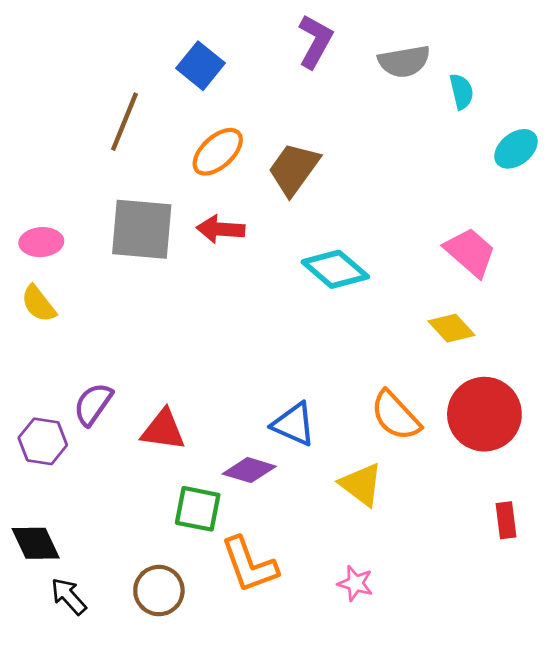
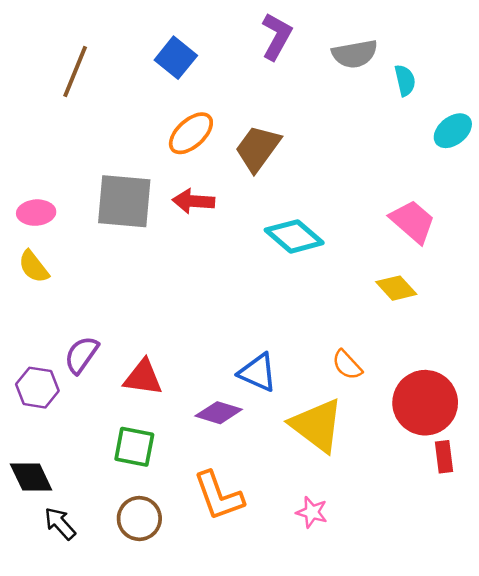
brown line: (125, 122) -> (75, 72), moved
red circle: (484, 414) -> (425, 403), moved
orange semicircle: (396, 416) -> (347, 365), size x0.7
yellow triangle: (361, 484) -> (317, 425), size x1.4
green square: (198, 509) -> (134, 447), moved

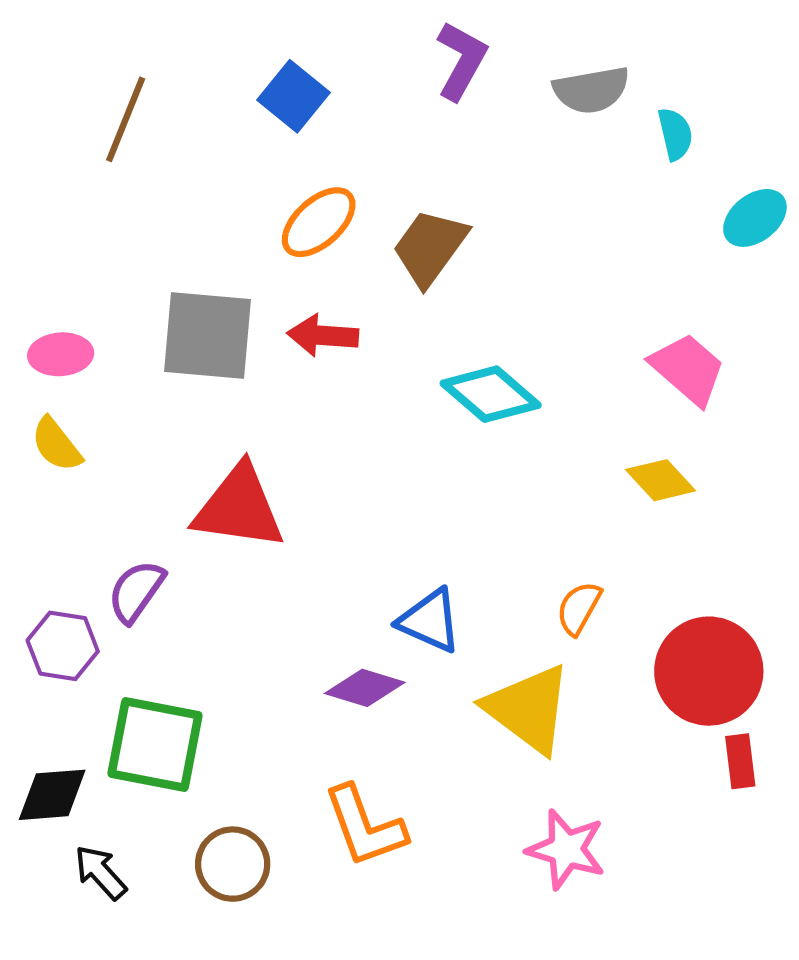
orange semicircle: (347, 365) -> (579, 608), turned 72
red triangle: (143, 377) -> (239, 507), moved, size x1.4
green square: (134, 447) -> (155, 744), moved, size x1.4
black diamond: (31, 477) -> (52, 795), turned -69
pink star: (312, 512) -> (566, 849), moved, size x1.5

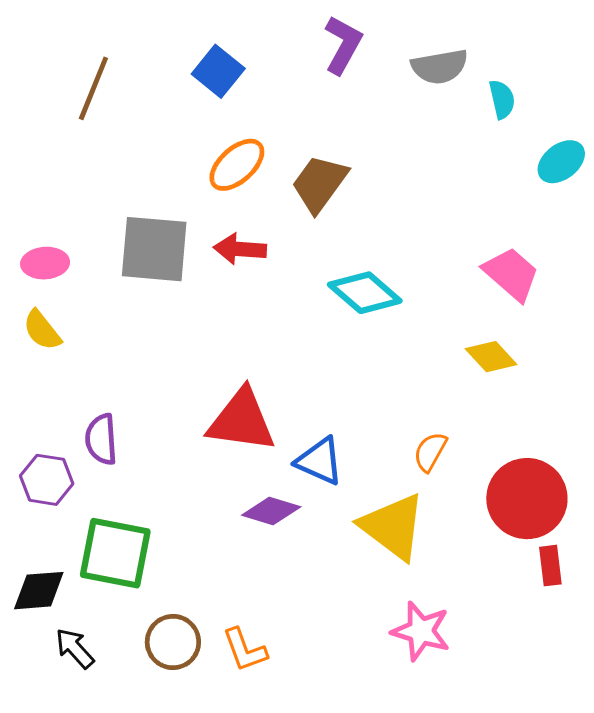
red triangle: (239, 507) -> (242, 421), moved
purple semicircle: (136, 591) -> (101, 439), turned -39
orange L-shape: (365, 826) -> (245, 650), moved, size x0.7

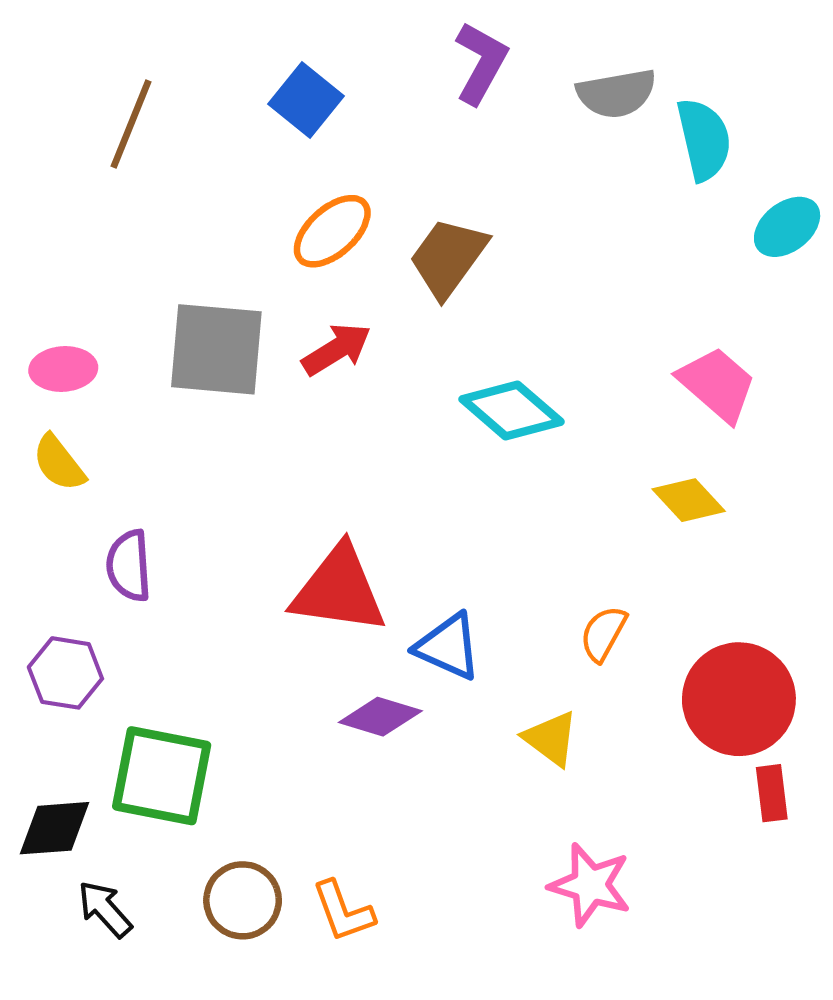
cyan semicircle: (502, 99) -> (704, 139), size x1.5
red arrow: (240, 249) -> (337, 349), turned 144
purple semicircle: (101, 439) -> (129, 566), moved
yellow triangle: (393, 527) -> (551, 739), size x0.6

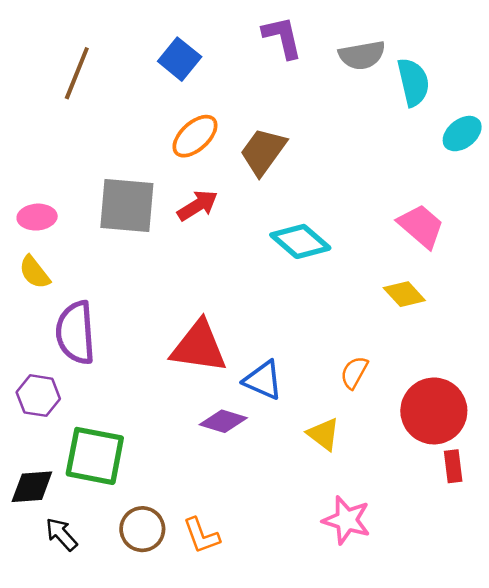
purple L-shape: (481, 63) -> (282, 37), turned -42
purple semicircle: (129, 566) -> (76, 333), size x1.5

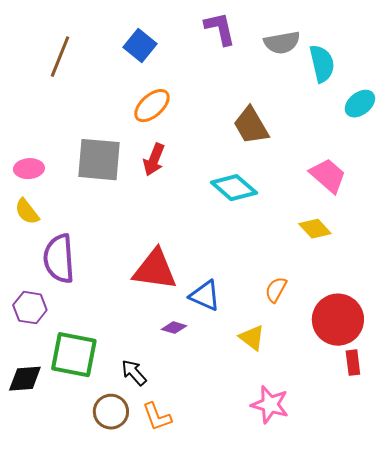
brown trapezoid: (263, 152) -> (251, 126), moved, turned -66
red arrow: (198, 205) -> (154, 160), turned 144
purple diamond: (223, 421) -> (174, 328), size x0.7
black arrow: (61, 534) -> (134, 373), moved

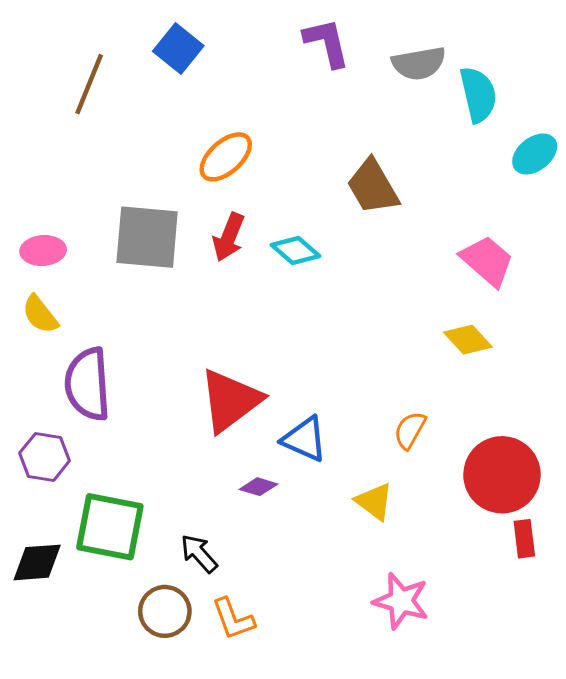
blue square: (140, 46) -> (178, 49), moved
cyan diamond: (234, 188) -> (296, 251), moved, size x0.7
red triangle: (155, 270) -> (230, 401), turned -45

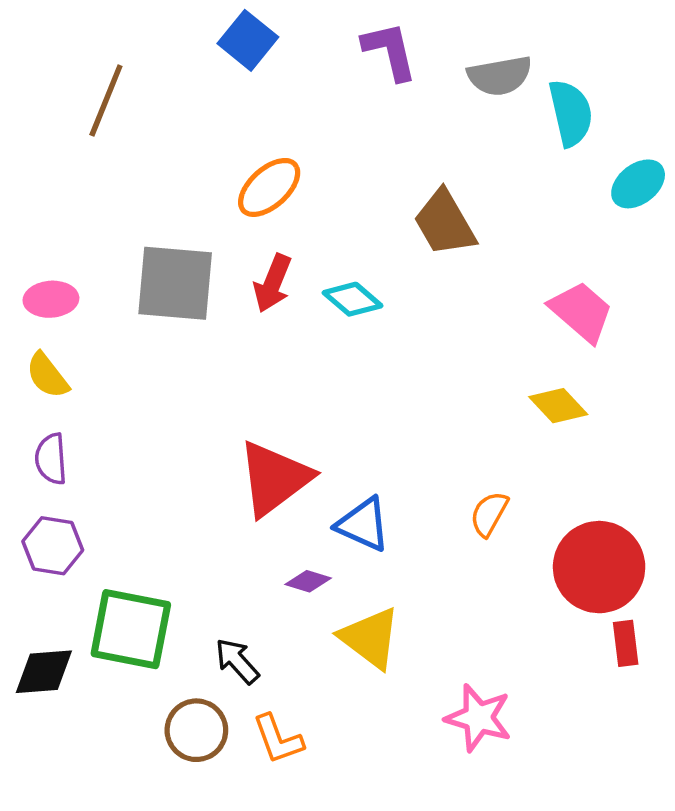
blue square: (178, 49) -> (248, 40), moved
purple semicircle: (88, 384) -> (51, 459), moved, size x0.6
yellow triangle: (374, 502) -> (370, 638), moved, size x1.4

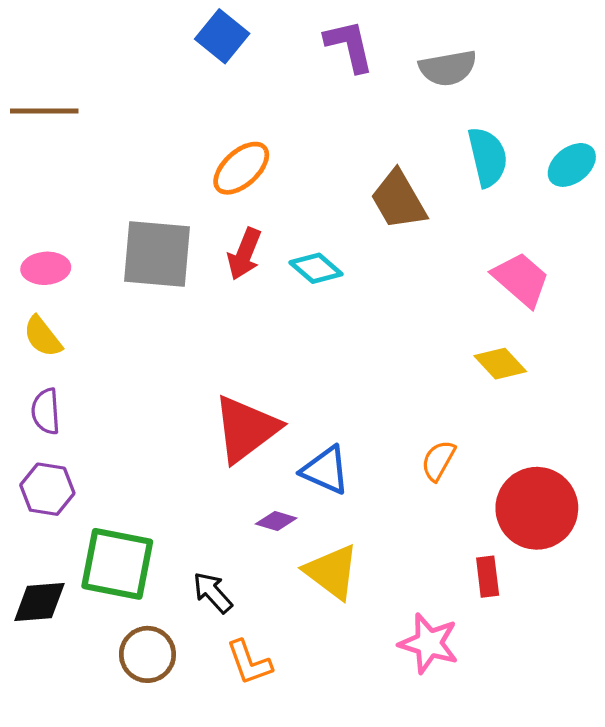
brown line: (106, 101) -> (44, 111), moved, turned 68
cyan semicircle: (571, 113) -> (488, 157), moved
red rectangle: (626, 643) -> (488, 577), moved
brown circle: (196, 730) -> (147, 654), moved

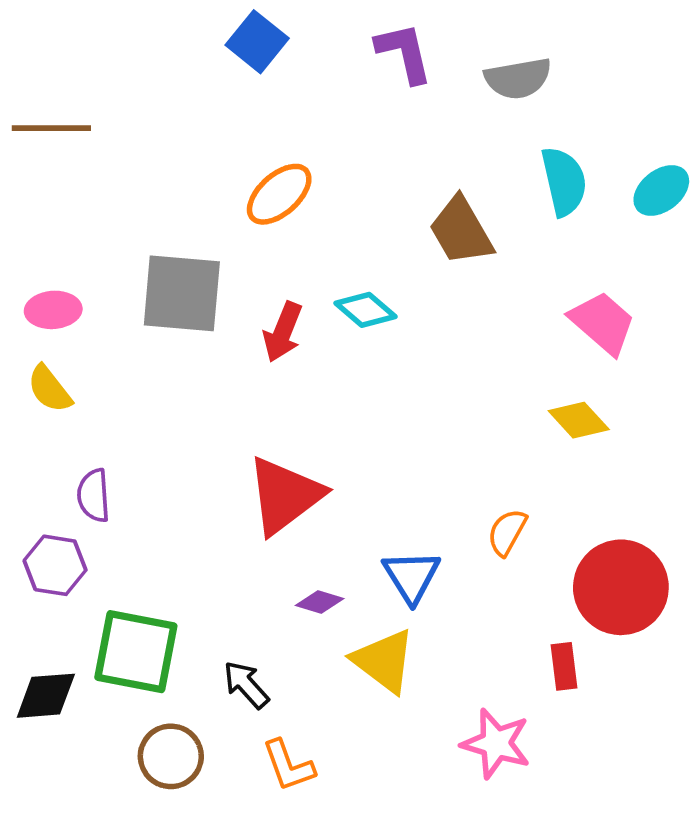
red arrow: (244, 254) -> (283, 332), moved
purple semicircle: (46, 411) -> (94, 495), moved
blue triangle: (325, 470) -> (411, 576), moved, turned 34

